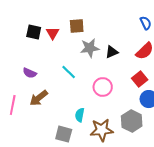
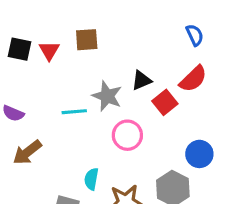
gray star: (90, 48) -> (107, 96), moved, turned 30
cyan line: (69, 72) -> (74, 112), turned -49
red square: (140, 79) -> (165, 102), moved

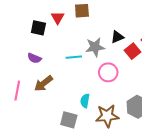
black square: (19, 49) -> (38, 28), moved
gray star: (107, 96) -> (95, 47), turned -30

